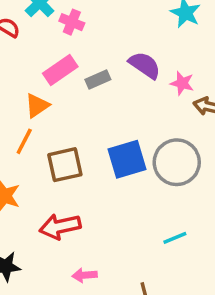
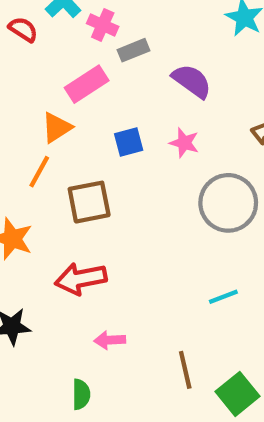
gray rectangle: (98, 79) -> (133, 50), moved
pink star: (182, 83) -> (184, 143), moved
blue square: (127, 159) -> (129, 142), moved, size x0.6

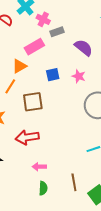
green semicircle: (81, 394) -> (43, 188), moved

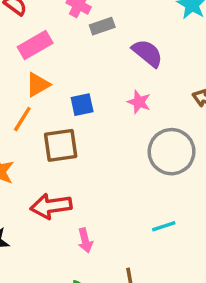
pink rectangle: (34, 47) -> (35, 45), moved
blue square: (53, 75) -> (82, 105), moved
pink arrow: (39, 167) -> (85, 240), moved, turned -104

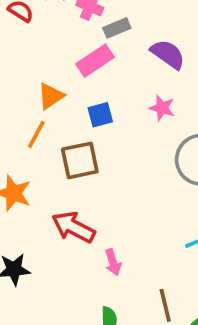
pink rectangle: (35, 45) -> (95, 61), moved
red arrow: (51, 206) -> (73, 227), turned 39

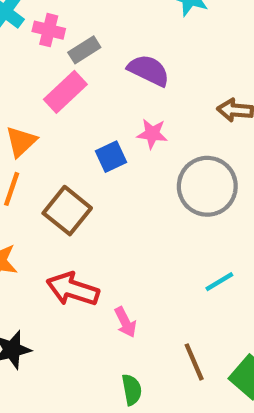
blue square: (100, 115) -> (111, 157), moved
brown square: (80, 160) -> (67, 211), turned -30

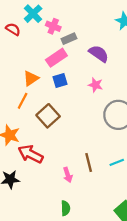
blue square: (111, 157) -> (60, 80), moved
red arrow: (73, 289) -> (31, 154), moved
brown line: (194, 362) -> (89, 163), moved

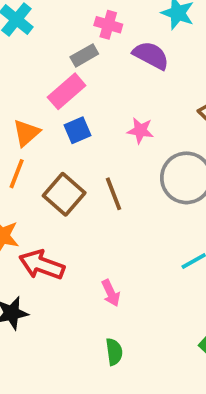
pink cross: (53, 26) -> (108, 25), moved
purple semicircle: (99, 54) -> (151, 55), moved
brown line: (89, 163) -> (114, 194), moved

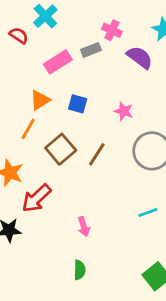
pink rectangle: (67, 91) -> (58, 62), moved
blue square: (78, 130) -> (78, 104), turned 30
brown line: (114, 194) -> (97, 154), turned 45
red arrow: (42, 265) -> (36, 198), turned -72

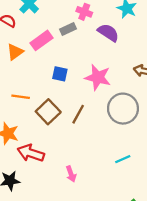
orange triangle: (40, 100) -> (15, 52), moved
pink star: (124, 111) -> (98, 77), size x1.6
orange line: (28, 129) -> (21, 97), turned 72
red arrow: (36, 198) -> (31, 153), turned 65

